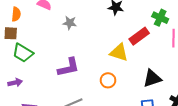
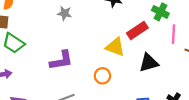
black triangle: (152, 78) -> (149, 63), moved

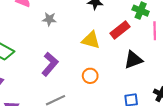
yellow triangle: (115, 47) -> (91, 40), moved
purple L-shape: (61, 60) -> (50, 64), turned -35

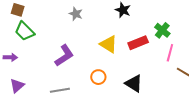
black triangle: (133, 60) -> (134, 84), moved, turned 36

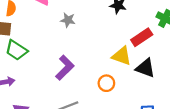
yellow triangle: (109, 44) -> (122, 56), moved
black triangle: (134, 84) -> (145, 68), moved

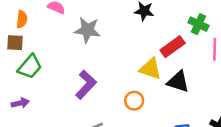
gray star: (68, 20) -> (87, 30), size x1.5
green trapezoid: (16, 50) -> (30, 67), turned -80

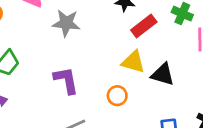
red rectangle: (173, 47) -> (144, 26), moved
purple L-shape: (86, 85) -> (66, 80), turned -52

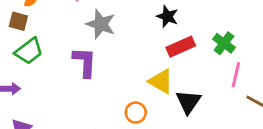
black triangle: (163, 74) -> (188, 102), turned 35
purple L-shape: (66, 80) -> (85, 62), moved

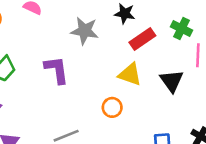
gray star: (101, 24) -> (85, 31), moved
black triangle: (188, 102) -> (172, 81), moved

